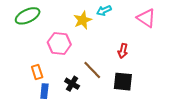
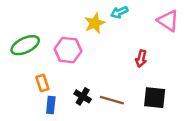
green ellipse: (28, 16) -> (25, 45), moved
brown line: (92, 70) -> (112, 100), moved, turned -30
black square: (123, 82) -> (155, 98), moved

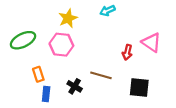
pink triangle: (168, 21) -> (151, 42), moved
yellow star: (95, 23) -> (68, 18), moved
brown line: (112, 100) -> (101, 75), moved

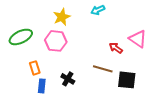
red arrow: (127, 52) -> (116, 48), turned 112
brown line: (101, 75) -> (103, 69), moved

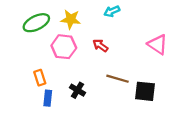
yellow star: (62, 17) -> (71, 19), turned 30
green ellipse: (21, 37) -> (36, 23), moved
red arrow: (116, 48) -> (100, 46), moved

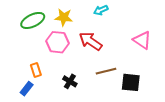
red arrow: (100, 46) -> (91, 41), size x1.6
brown line: (118, 79) -> (106, 71), turned -30
blue rectangle: (48, 98) -> (27, 89), moved, turned 32

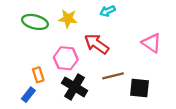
green ellipse: (33, 20) -> (35, 22), turned 40
pink hexagon: (57, 42) -> (66, 58), moved
black cross: (70, 81) -> (75, 87), size x1.6

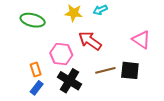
yellow star: (68, 19) -> (74, 13), moved
black square: (139, 88) -> (130, 70), moved
blue rectangle: (28, 95) -> (37, 88), moved

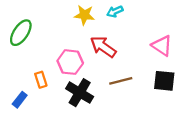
green ellipse: (33, 20) -> (21, 33), moved, turned -70
black square: (130, 70) -> (164, 81), moved
blue rectangle: (37, 88) -> (20, 100), moved

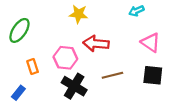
cyan arrow: (115, 11) -> (136, 11), moved
red arrow: (103, 47) -> (96, 44), turned -30
orange rectangle: (41, 80) -> (33, 67), moved

